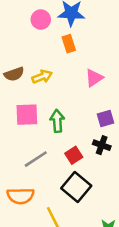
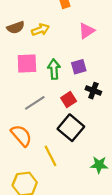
purple square: (105, 118) -> (79, 67), moved
orange semicircle: (20, 196) -> (21, 136), turned -130

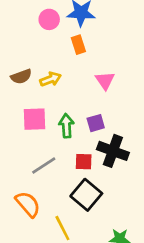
pink triangle: (87, 31) -> (105, 81), turned -30
black cross: (93, 91) -> (113, 151), size x1.6
red square: (69, 100) -> (84, 162), turned 35

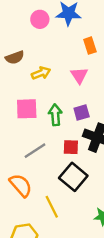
orange rectangle: (78, 45) -> (90, 46), moved
brown semicircle: (21, 77) -> (15, 58), moved
pink triangle: (105, 81) -> (79, 75), moved

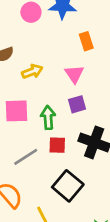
purple square: (82, 112) -> (77, 104), moved
red square: (71, 147) -> (57, 145), moved

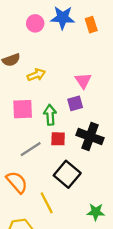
orange rectangle: (86, 41) -> (91, 25), moved
pink triangle: (74, 74) -> (83, 81), moved

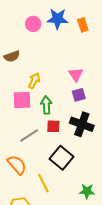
yellow arrow: (36, 75) -> (34, 81), moved, turned -42
purple square: (75, 103) -> (79, 95), moved

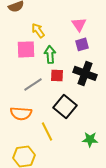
yellow arrow: (34, 81) -> (38, 30), turned -63
orange semicircle: (17, 165) -> (21, 113), turned 135

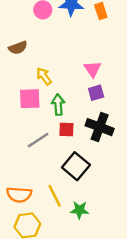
orange semicircle: (21, 113) -> (19, 195), moved
green star: (90, 139) -> (79, 210), moved

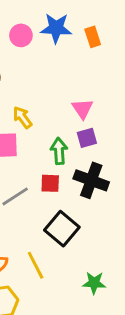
green arrow: (58, 105) -> (59, 151), moved
green star: (79, 210) -> (94, 283), moved

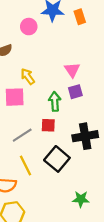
pink circle: (21, 35) -> (29, 27), moved
black cross: (91, 180) -> (85, 136), moved, turned -30
yellow line: (36, 265) -> (25, 165), moved

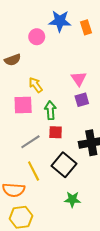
green arrow: (55, 101) -> (50, 110), moved
green star: (81, 199) -> (72, 199), moved

